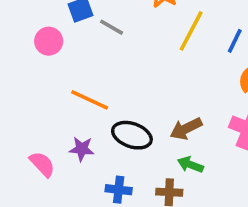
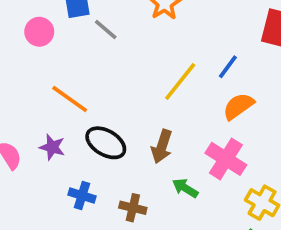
yellow line: (191, 31) -> (180, 81), moved
brown arrow: (186, 129) -> (162, 146), turned -56
green arrow: (190, 165) -> (185, 188), moved

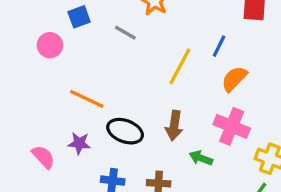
gray line: (106, 30) -> (125, 33), moved

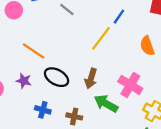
blue line: (219, 46) -> (119, 17), moved
orange semicircle: (234, 79) -> (147, 46), moved, turned -72
green arrow: (201, 158) -> (106, 104), size x1.5

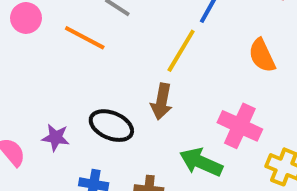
orange line: (34, 51) -> (85, 38), moved
brown arrow: (91, 78) -> (162, 102), moved

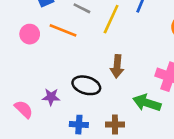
pink circle: (26, 18) -> (30, 34), moved
yellow line: (181, 51) -> (111, 19), moved

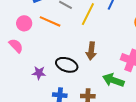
pink semicircle: (24, 109) -> (16, 46), moved

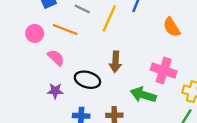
pink semicircle: (16, 46) -> (56, 58), moved

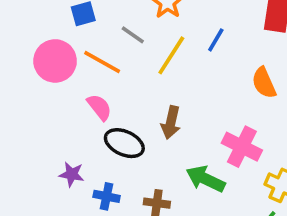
pink circle: (35, 33) -> (55, 61), size x1.5
pink semicircle: (56, 58) -> (99, 107), moved
purple star: (55, 91) -> (72, 174), moved

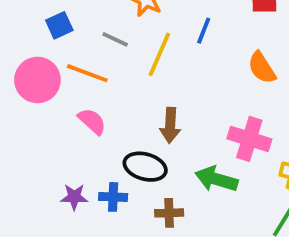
black ellipse: (124, 143) -> (145, 167), moved
blue cross: (107, 196) -> (113, 197), moved

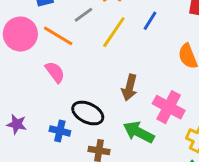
gray line: (115, 39) -> (83, 15), turned -72
brown arrow: (170, 125) -> (129, 88), moved
purple star: (74, 197) -> (17, 124), moved

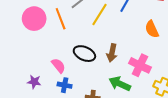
orange line: (58, 36) -> (61, 19), turned 40
pink semicircle: (55, 72) -> (58, 66), moved
black ellipse: (88, 113) -> (84, 54), moved

